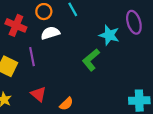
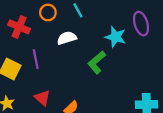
white semicircle: (50, 33) -> (67, 38), moved

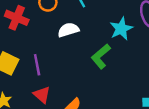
cyan star: (116, 37) -> (121, 29), turned 30
purple line: (36, 59) -> (37, 65), moved

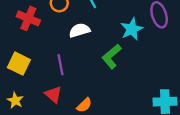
purple line: (37, 65) -> (60, 65), moved

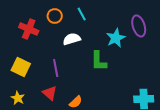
green L-shape: (112, 56) -> (99, 61), turned -50

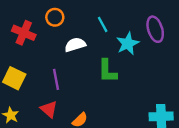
cyan line: (82, 14) -> (103, 24), moved

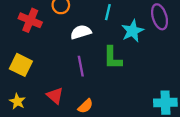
cyan line: (103, 24) -> (108, 12), turned 42
purple line: (56, 79) -> (81, 66), moved

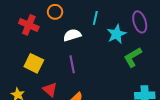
green L-shape: (113, 58) -> (133, 57), moved, turned 60
yellow square: (21, 65) -> (34, 63), moved

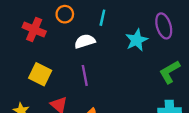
cyan line: (95, 18) -> (102, 18), moved
green L-shape: (133, 57) -> (170, 72), moved

